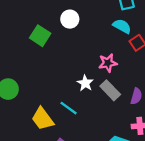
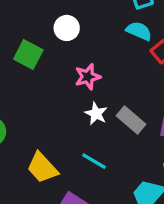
pink star: (108, 63) -> (88, 77), moved
cyan line: (69, 108) -> (94, 161), moved

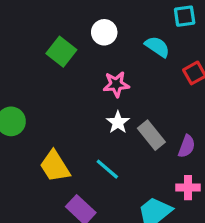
cyan semicircle: (139, 31) -> (157, 47), moved

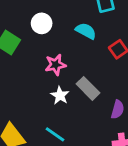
gray rectangle: (151, 135) -> (88, 88), moved

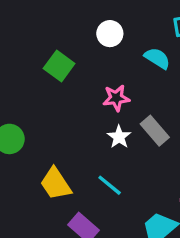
white circle: (42, 23) -> (110, 34), moved

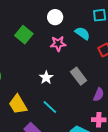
pink star: (116, 98) -> (58, 44), moved
white star: (119, 137) -> (46, 78), moved

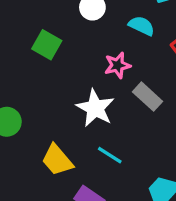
pink star: (58, 44) -> (118, 65), moved
white star: (46, 78) -> (95, 108), size x1.6

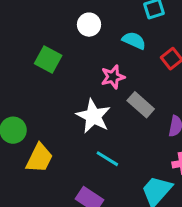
yellow trapezoid: (57, 160) -> (39, 158), moved, turned -112

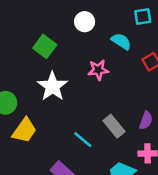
gray rectangle: (141, 105) -> (114, 126), moved
white star: (93, 116) -> (52, 86), moved

